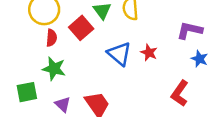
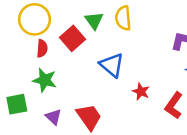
red star: (149, 53) -> (141, 92), moved

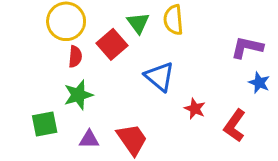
green star: (45, 80) -> (78, 95), turned -30
purple triangle: (54, 117) -> (89, 139), turned -42

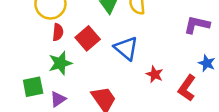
red square: (112, 44) -> (88, 38), moved
blue star: (259, 83) -> (207, 63), moved
purple triangle: (89, 139) -> (58, 99), moved, turned -35

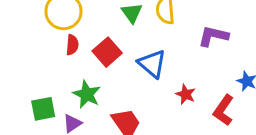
purple L-shape: (197, 25) -> (213, 36), moved
green star: (60, 63) -> (87, 94), moved, turned -30

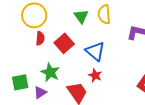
red star: (186, 94) -> (95, 75), moved

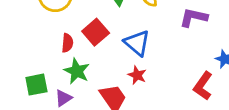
red semicircle: (40, 38) -> (67, 43), moved

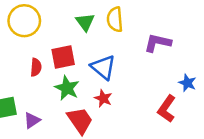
red square: (96, 32) -> (63, 57), turned 30
green star: (77, 71) -> (67, 88), moved

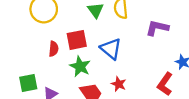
red star: (103, 98) -> (119, 84), moved

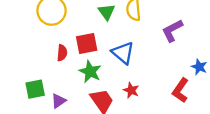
purple L-shape: (157, 28) -> (172, 31), turned -40

